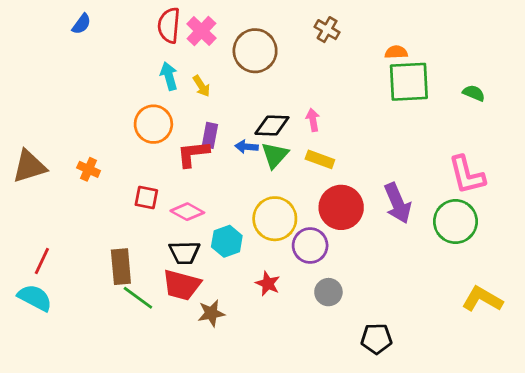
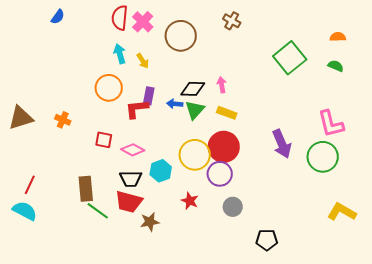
orange semicircle: (396, 52) -> (338, 37), moved
green square: (409, 82) -> (290, 58), turned -36
red circle: (341, 207) -> (224, 147), moved

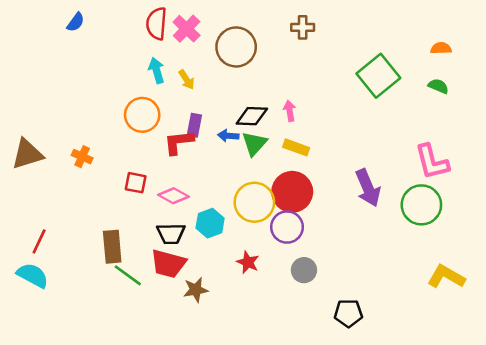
brown cross: (232, 21) -> (303, 27), turned -30

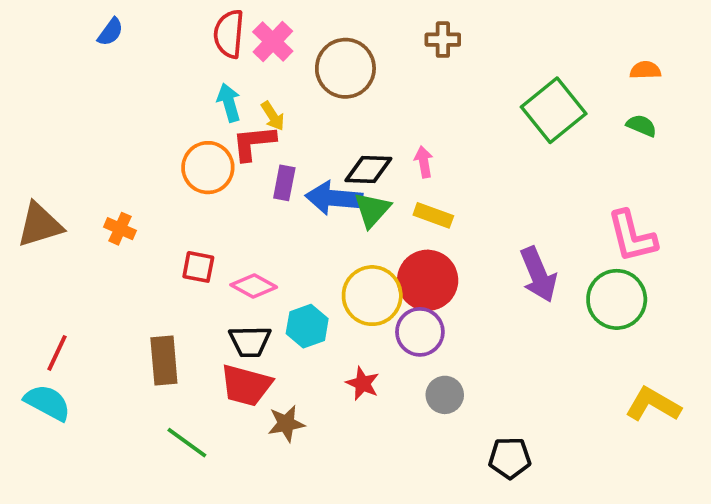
blue arrow: (228, 136) -> (334, 198), size x1.8
red L-shape: (179, 142) -> (254, 143), moved
green line: (128, 275) -> (187, 443), moved

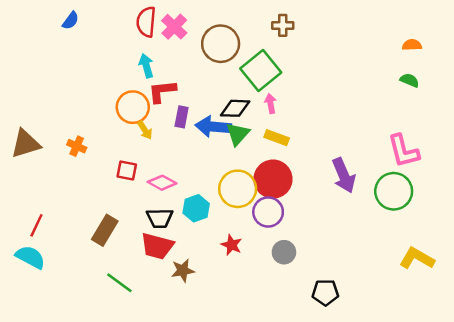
green square: (554, 110) -> (261, 71), moved
yellow arrow: (273, 116) -> (145, 130), moved
brown rectangle: (164, 361) -> (105, 230), turned 36

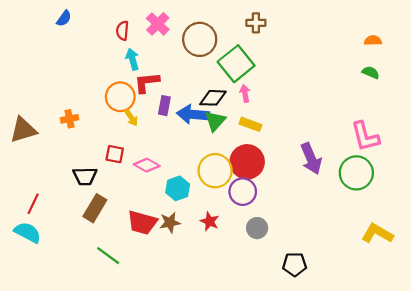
red semicircle: (146, 22) -> (122, 31), moved, size x0.7
orange cross: (77, 146) -> (69, 119), moved, turned -35
black trapezoid: (160, 218) -> (85, 176), moved
brown star: (183, 270) -> (170, 223), moved

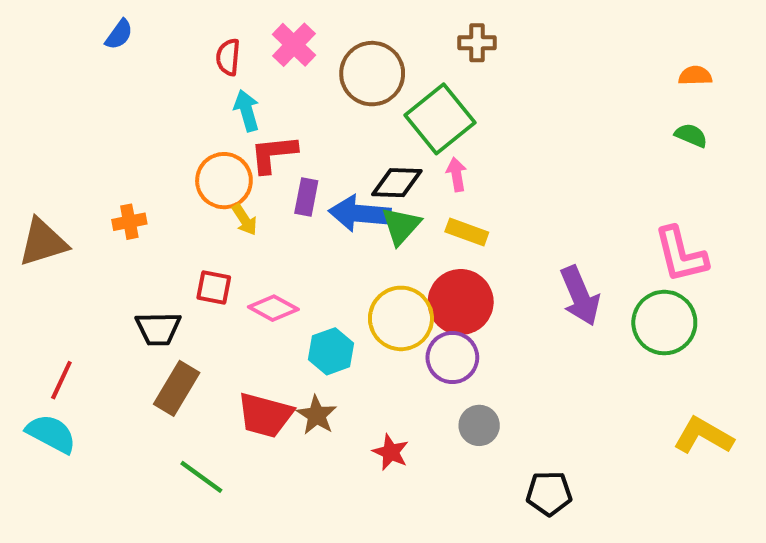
red star: (210, 221) -> (391, 452), moved
brown star: (170, 223) -> (317, 415), turned -30

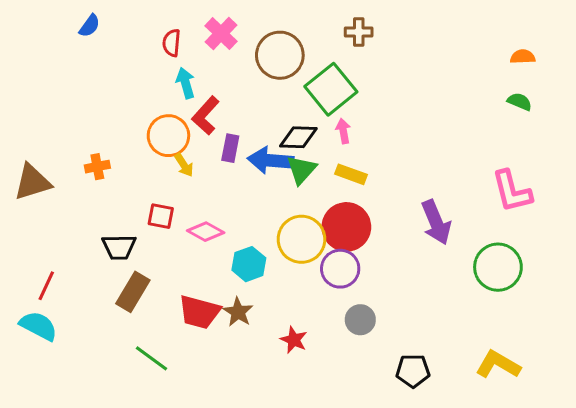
red L-shape: (273, 154) -> (206, 116), turned -42
green circle: (664, 323) -> (498, 267), moved
yellow L-shape: (703, 436) -> (498, 365), moved

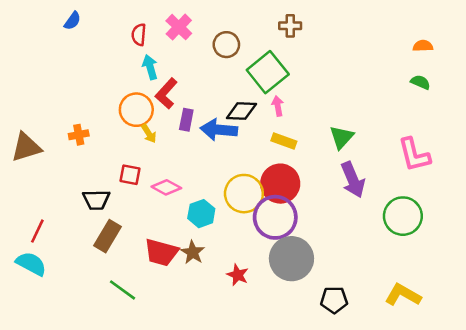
brown circle: (280, 55) -> (226, 45), size x0.7
green triangle: (301, 170) -> (342, 137), moved
purple circle: (340, 269) -> (275, 217), size x1.4
gray circle: (360, 320) -> (291, 259), size x1.8

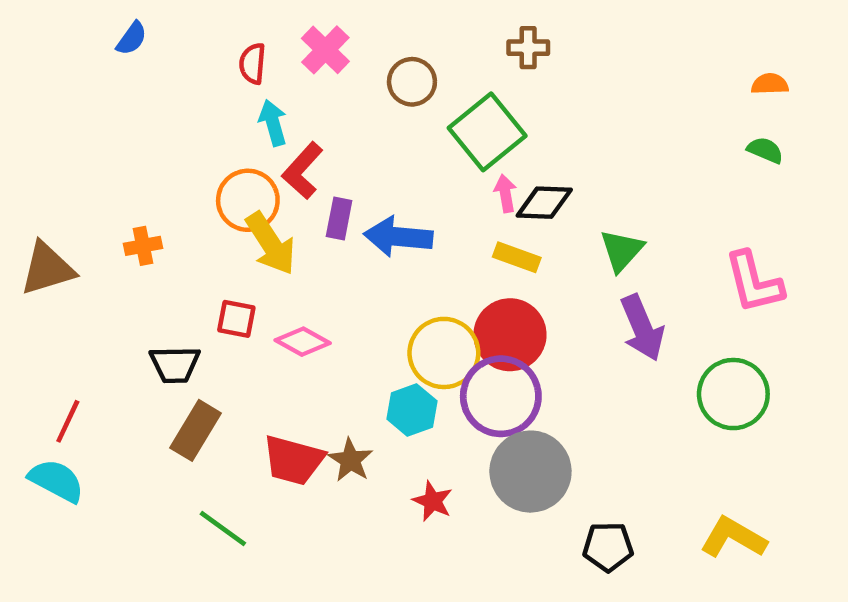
black diamond: (241, 111) -> (544, 203), moved
yellow arrow: (149, 133) -> (271, 244), size x1.8
cyan hexagon: (201, 214) -> (412, 410), moved

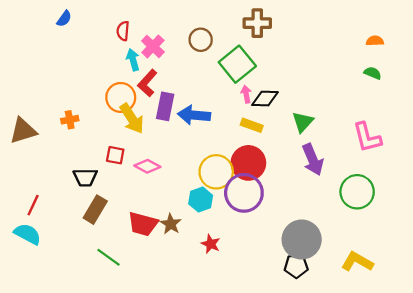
brown cross: (528, 48) -> (257, 23), size x1.4
pink cross: (325, 50) -> (153, 46), moved
purple rectangle: (339, 219) -> (165, 106), size x1.4
gray circle: (530, 472) -> (302, 240), moved

